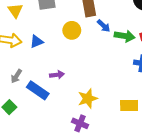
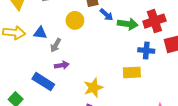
blue triangle: (37, 42) -> (40, 33), turned 32
gray arrow: (16, 76) -> (56, 45), moved
yellow rectangle: (129, 105) -> (132, 72), moved

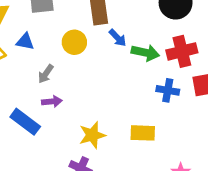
blue triangle: (40, 33) -> (25, 42), moved
yellow rectangle: (132, 72) -> (143, 133), moved

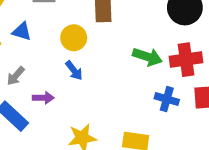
blue arrow: (118, 38) -> (74, 71), moved
gray arrow: (46, 74) -> (16, 76), moved

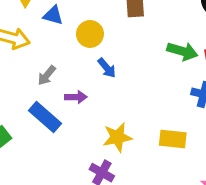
blue triangle: (22, 32) -> (53, 15), moved
yellow circle: (74, 38) -> (90, 34), moved

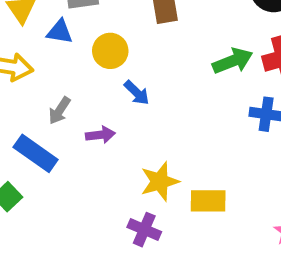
green arrow: (182, 51) -> (233, 61), turned -32
blue rectangle: (45, 117) -> (36, 153), moved
yellow rectangle: (173, 139) -> (208, 201), moved

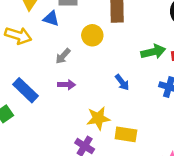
yellow circle: (110, 51) -> (92, 35), moved
blue arrow: (137, 93) -> (122, 82), moved
gray arrow: (60, 111) -> (63, 56), moved

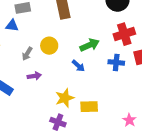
yellow circle: (92, 35) -> (49, 46), moved
green arrow: (153, 52) -> (90, 45), moved

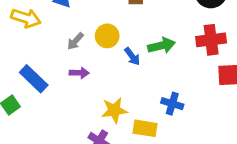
blue cross: (116, 62) -> (172, 104), moved
blue arrow: (78, 66) -> (132, 56), moved

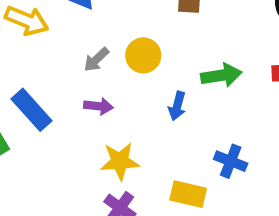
blue arrow: (132, 56) -> (177, 106), moved, turned 48
yellow star: (114, 110) -> (120, 161), moved

